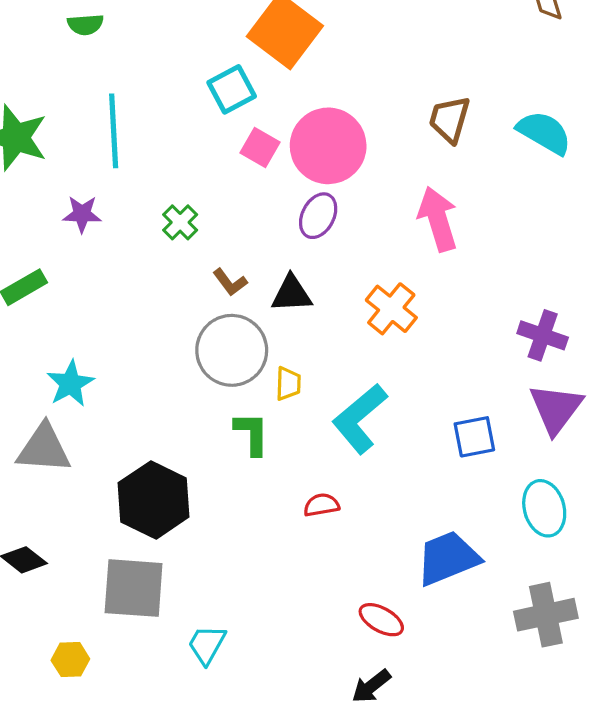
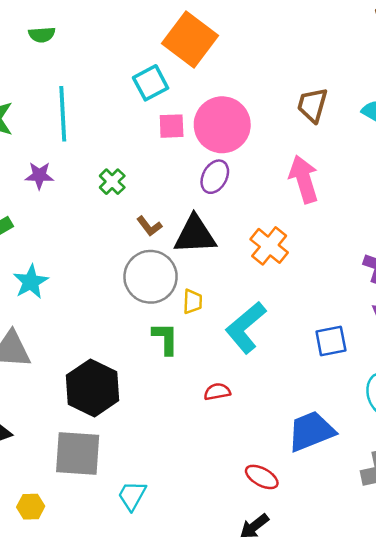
pink square: (260, 148) -> (172, 126), turned -32
black triangle: (292, 294) -> (195, 235), size x1.4
cyan star: (70, 384) -> (31, 282), moved

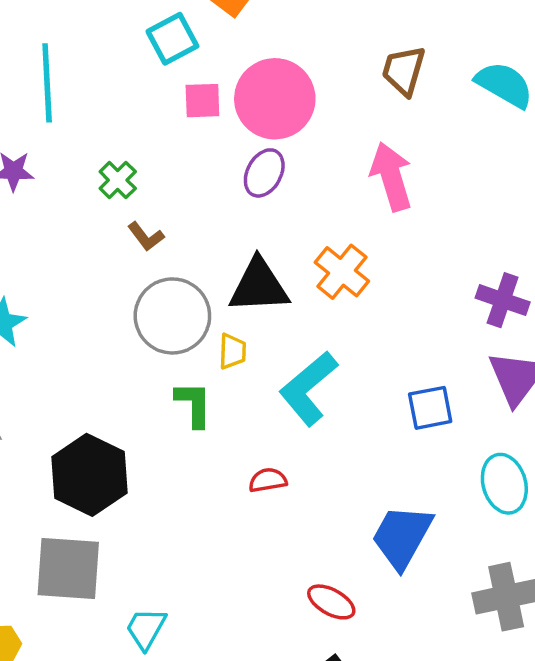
brown L-shape: (149, 226) -> (146, 236), moved
black triangle: (195, 235) -> (259, 286), moved
blue trapezoid: (311, 431) -> (402, 537), turned -39

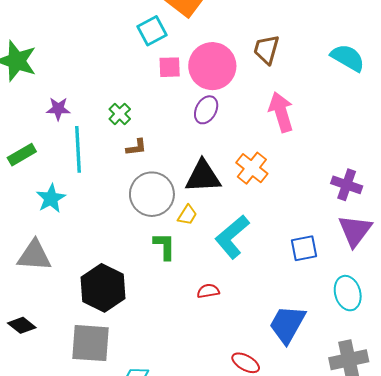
brown trapezoid: (404, 71) -> (266, 49), moved
cyan line: (47, 83) -> (78, 149), moved
brown L-shape: (146, 236) -> (136, 147), turned -60
yellow trapezoid: (232, 351) -> (187, 215), turned 30

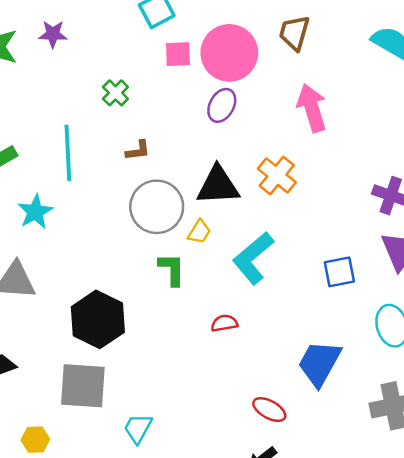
purple star: (58, 109) -> (53, 34), moved
green cross: (120, 114) -> (115, 93), moved

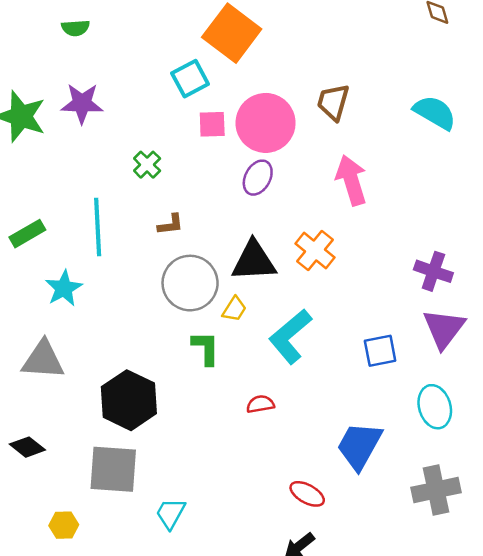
purple star: (53, 34) -> (82, 103), size x1.4

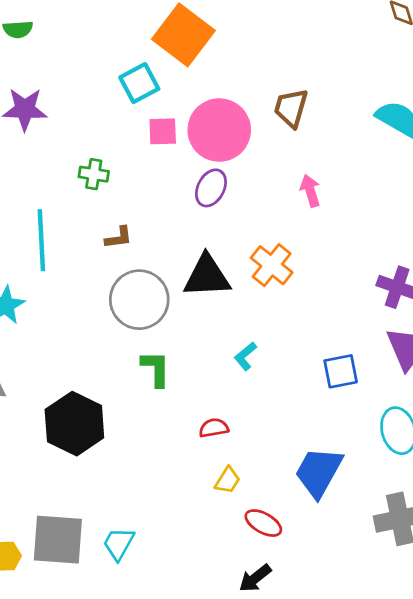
green cross: (147, 165) -> (94, 174), turned -36
pink arrow: (351, 180) -> (310, 191), size x0.6
yellow trapezoid: (234, 309) -> (228, 480), moved
cyan L-shape: (290, 336) -> (245, 356), size x0.5
gray square: (113, 469) -> (58, 540), moved

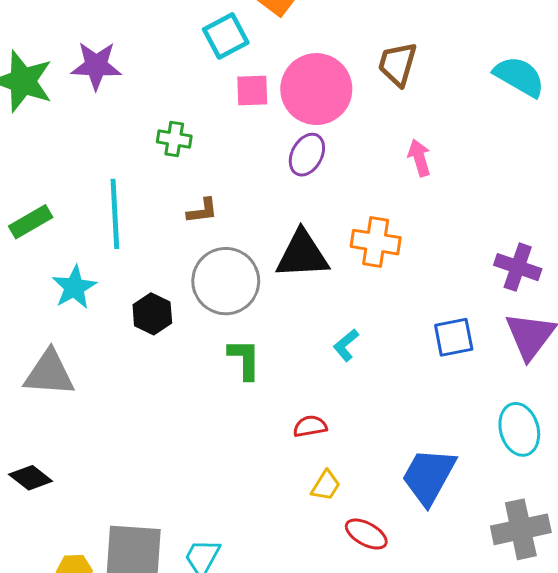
orange cross: (272, 265) -> (376, 242), turned -30
blue square: (341, 371) -> (454, 337), moved
black hexagon: (74, 424) -> (152, 314), moved, size x0.6

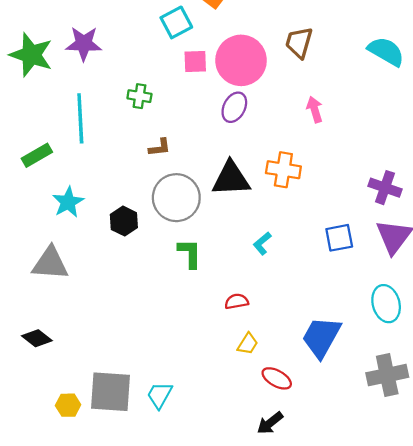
cyan line: (115, 214) -> (80, 118), moved

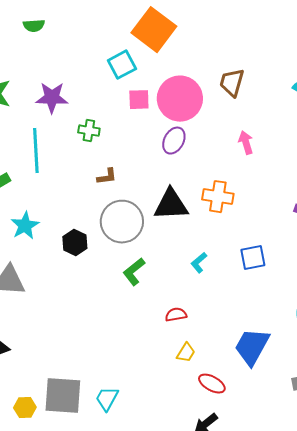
purple star: (84, 44) -> (52, 98), moved
blue square: (339, 238) -> (253, 258), moved
green L-shape: (190, 253) -> (134, 272), turned -128

